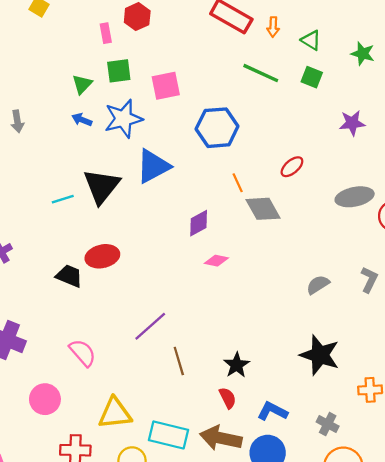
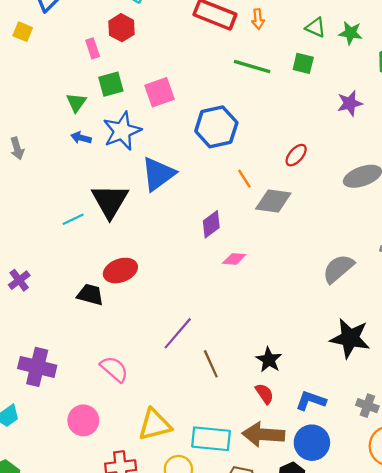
green triangle: (311, 40) -> (316, 27), moved
gray diamond: (263, 209) -> (273, 201), turned -45
gray semicircle: (318, 285) -> (338, 269), size x1.4

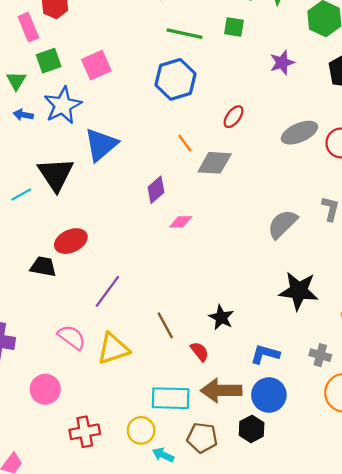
pink rectangle: (93, 48) -> (28, 27), size x1.4
blue hexagon: (216, 127) -> (175, 79), moved
purple line: (178, 333) -> (107, 291), moved
red semicircle: (264, 394) -> (200, 352), moved
yellow triangle: (155, 425) -> (113, 349), moved

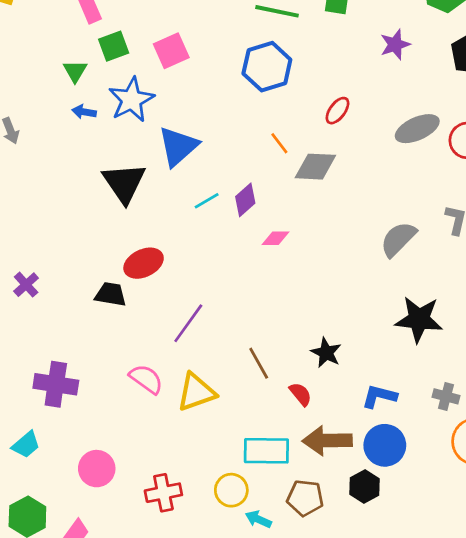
cyan line: (21, 195) -> (207, 201), moved
pink circle: (45, 389) -> (97, 469), moved

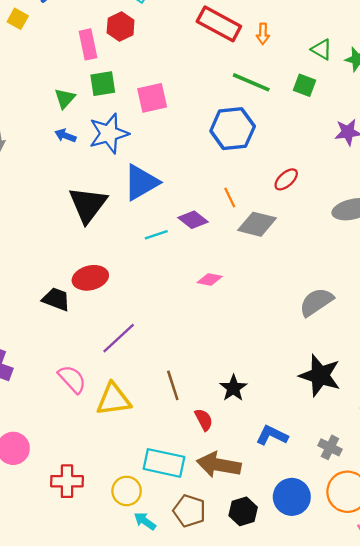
purple diamond: (245, 200) -> (193, 220), moved, turned 68
blue circle: (385, 445) -> (292, 497), moved

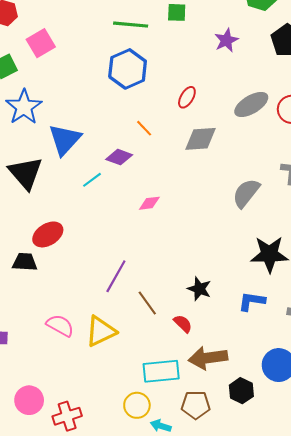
pink square: (152, 98) -> (41, 43), moved
gray diamond: (257, 224) -> (200, 139), moved
purple line: (119, 338) -> (116, 276), moved
blue L-shape: (272, 435) -> (252, 301), moved
red cross: (67, 481) -> (67, 416), moved

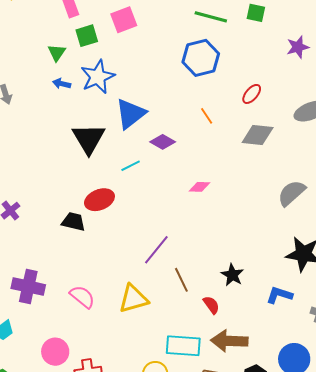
purple diamond: (119, 157) -> (163, 142), moved
cyan line: (92, 180) -> (131, 166), moved
pink semicircle: (60, 325) -> (82, 297), moved

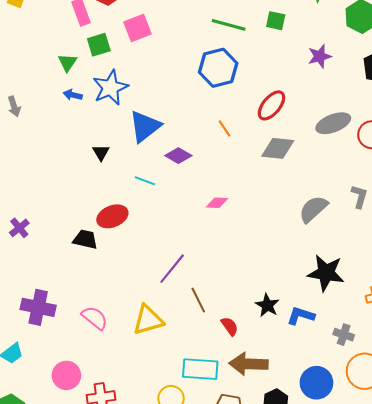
red ellipse: (252, 94) -> (271, 105), size x1.4
black triangle: (89, 139) -> (101, 153), size x0.5
cyan line: (131, 166) -> (145, 181), turned 48
black star: (232, 275) -> (267, 305), moved

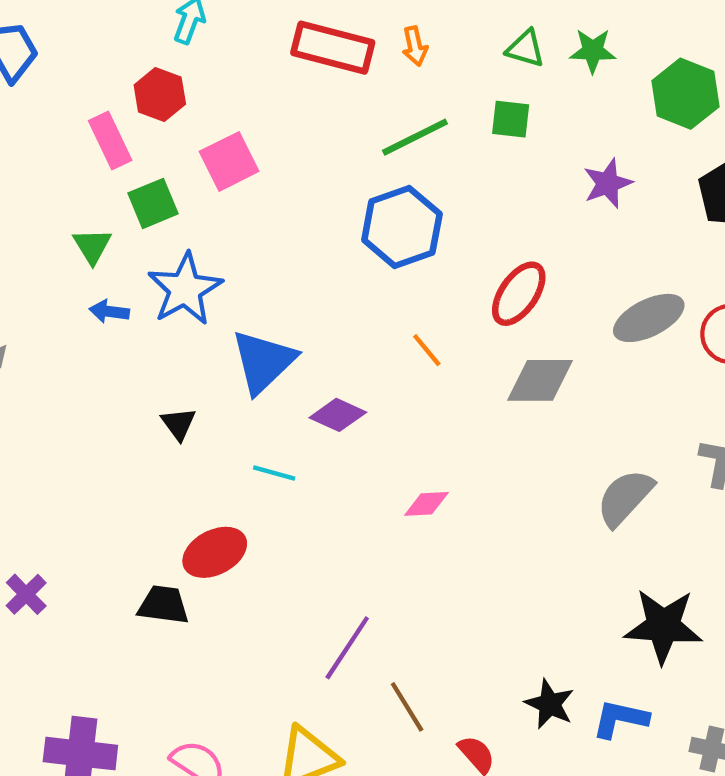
green line: (229, 25) -> (415, 137), turned -36

